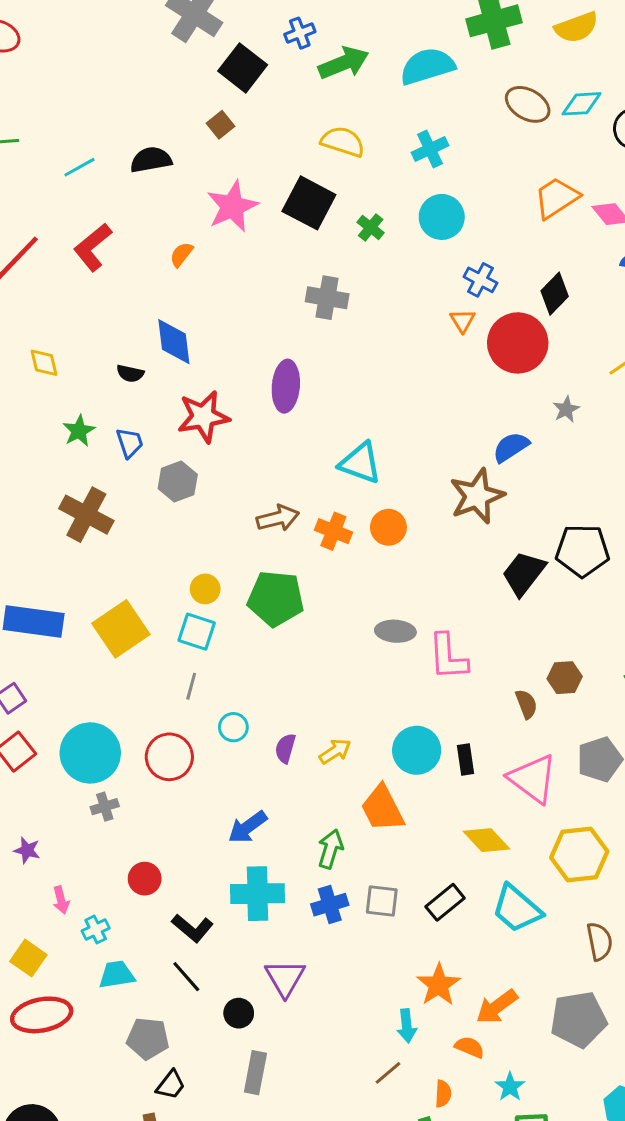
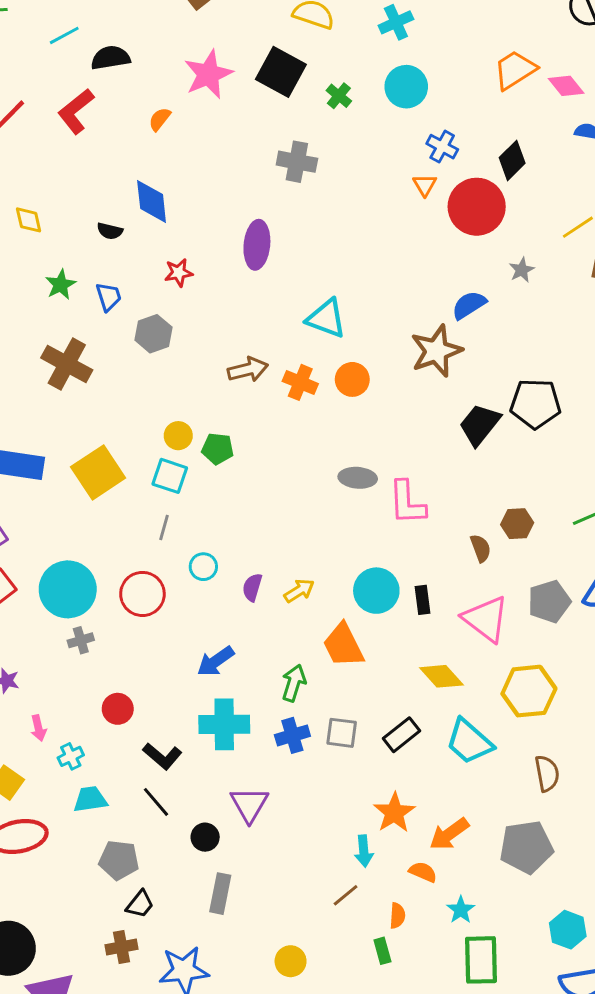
black semicircle: (151, 160) -> (110, 58), moved
red star: (203, 417) -> (179, 273), size x0.6
green pentagon: (276, 599) -> (218, 449), moved, size x0.6

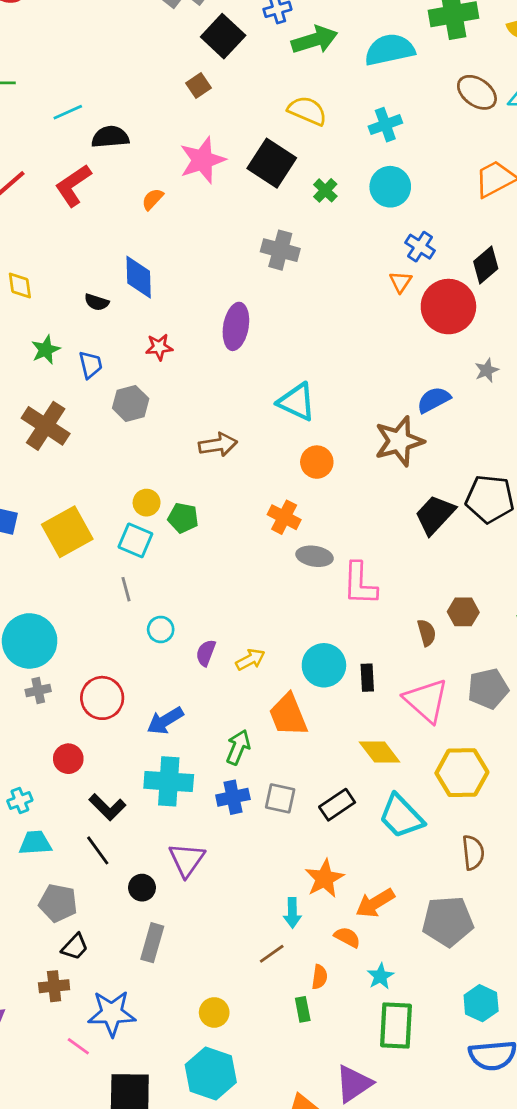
orange cross: (300, 382) -> (284, 517), moved
gray line: (164, 527) -> (126, 589), turned -35
red circle: (142, 594) -> (102, 698), moved

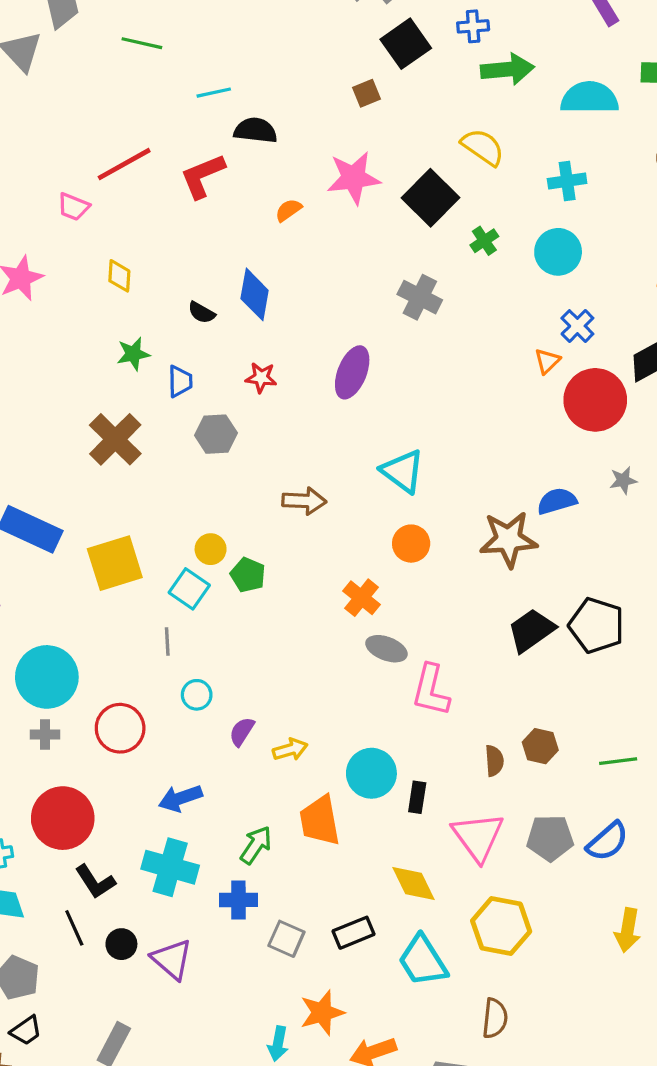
red circle: (102, 698) -> (120, 728), moved
red circle: (68, 759) -> (63, 818), size x1.8
gray square: (280, 798) -> (286, 939), moved
purple triangle: (187, 860) -> (172, 959), turned -36
black circle: (142, 888) -> (121, 944), moved

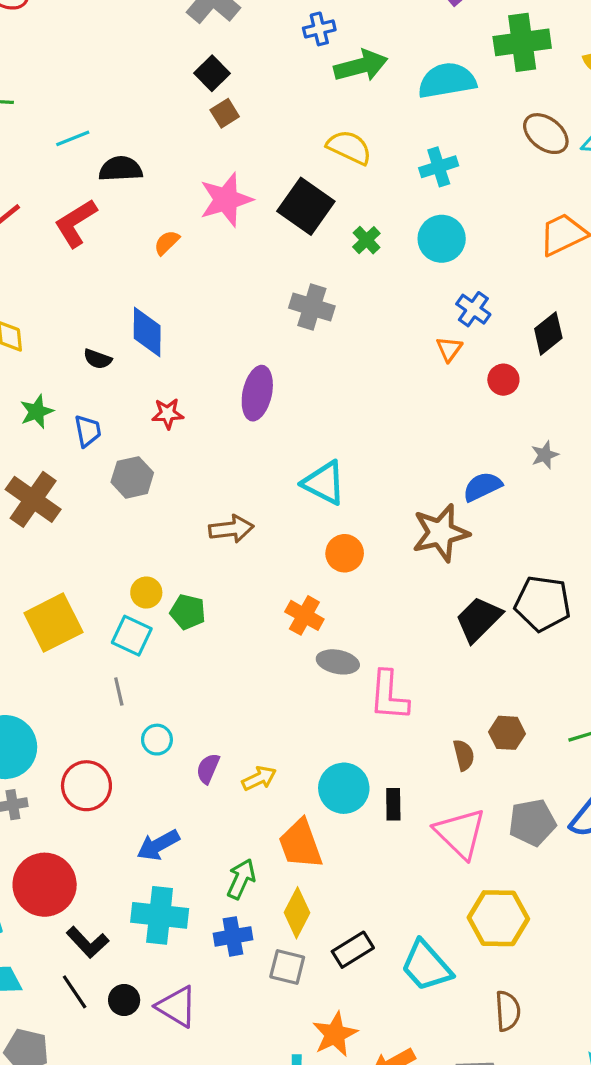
black square: (406, 44) -> (212, 73), moved, size x0.7
red circle: (595, 400) -> (503, 380), size x0.5
yellow diamond: (414, 884) -> (297, 913), moved, turned 63

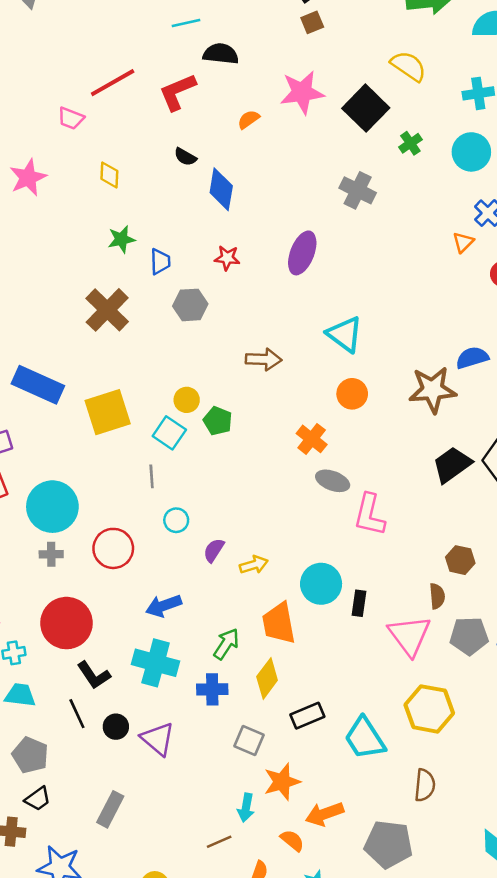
black semicircle: (98, 359) -> (185, 157), moved
brown semicircle: (464, 755) -> (437, 596), moved
gray square: (287, 967) -> (249, 740), moved

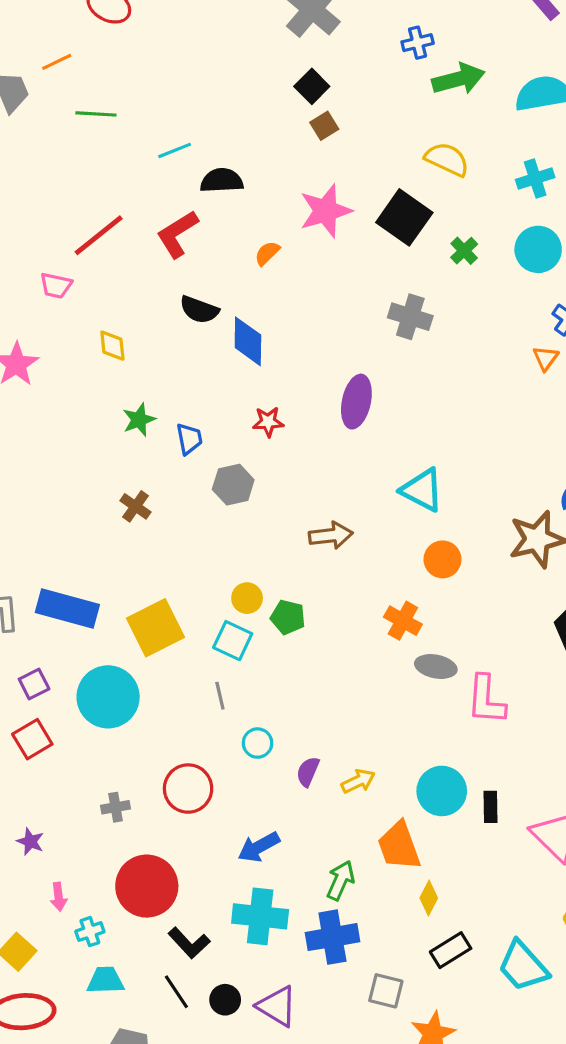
black semicircle: (185, 157) -> (199, 310), size x1.4
brown cross: (107, 310) -> (135, 506), size x0.6
cyan circle: (52, 507) -> (108, 697), moved
yellow diamond: (267, 678) -> (429, 898), moved, size x0.7
blue cross: (212, 689) -> (332, 937), size x1.4

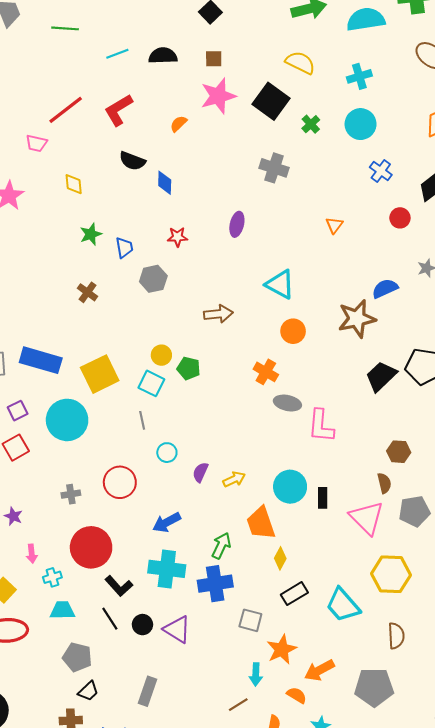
brown square: (324, 126) -> (214, 59), moved, turned 30
black semicircle: (222, 181) -> (163, 56), moved
blue diamond: (248, 341) -> (165, 183), size x0.7
orange triangle: (546, 358) -> (334, 225), moved
purple ellipse: (356, 402) -> (237, 224), size x0.7

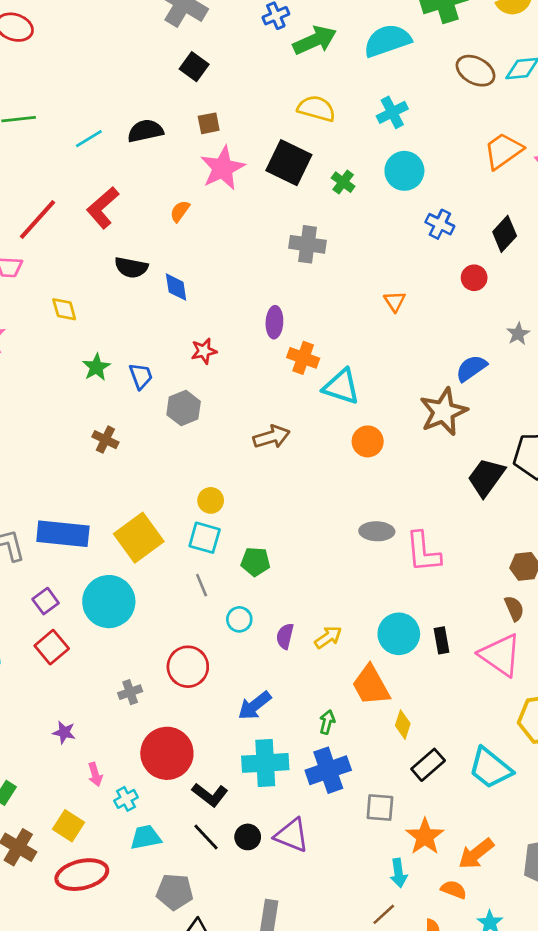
green pentagon: (189, 368) -> (255, 562), moved
orange cross: (266, 372) -> (303, 358), moved
green arrow: (221, 546) -> (327, 722), size x0.7

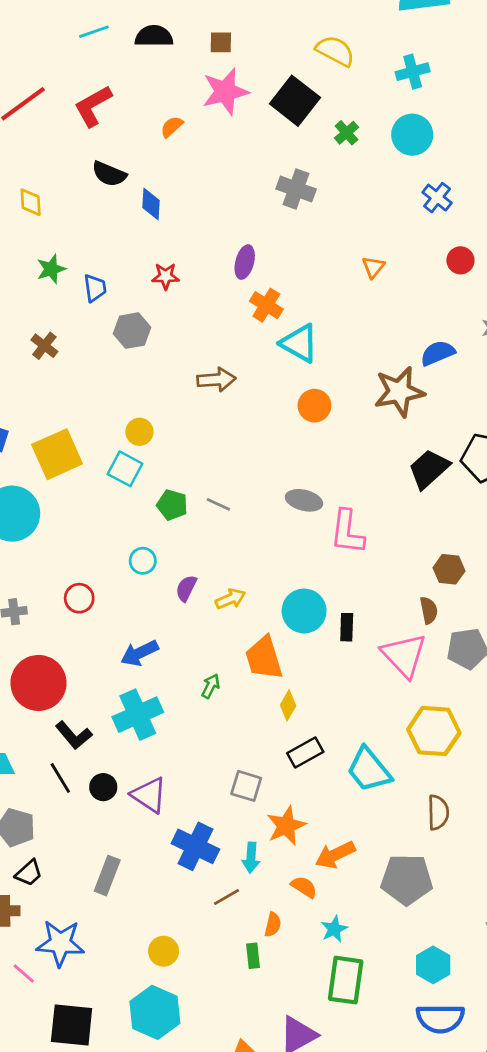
gray line: (202, 585) -> (218, 504), moved, turned -55
red circle: (188, 667) -> (79, 598), size x0.7
cyan cross: (265, 763) -> (138, 715), turned -33
blue cross: (328, 770) -> (195, 846), moved, turned 33

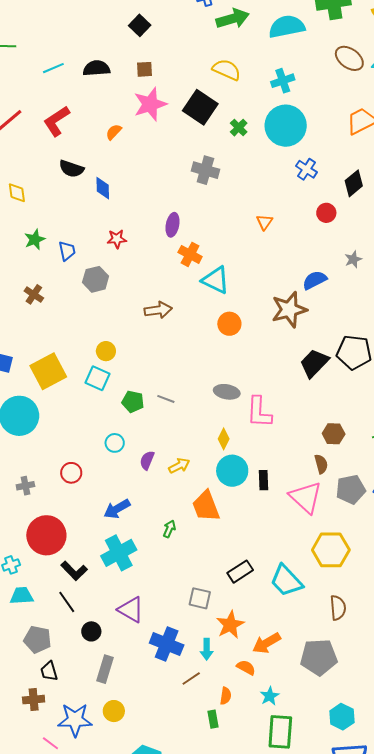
cyan circle: (412, 135) -> (286, 126), size x1.4
yellow diamond: (288, 705) -> (224, 439), moved
black circle: (103, 787) -> (91, 631), moved
black trapezoid: (29, 873) -> (49, 671), turned 120
yellow circle: (164, 951) -> (114, 711), moved

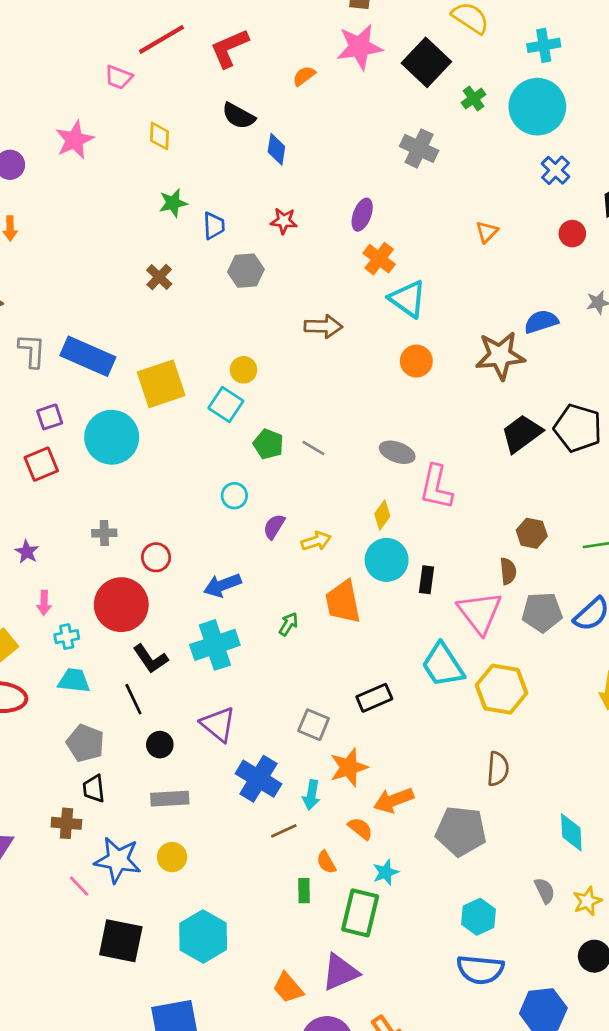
red circle: (71, 473) -> (156, 557), moved
cyan trapezoid: (286, 581) -> (443, 665), moved
gray rectangle: (105, 669) -> (170, 799), turned 60
orange semicircle: (226, 696) -> (326, 862), turned 132
green rectangle: (280, 732) -> (360, 913), moved

